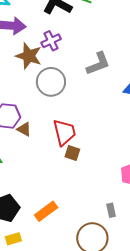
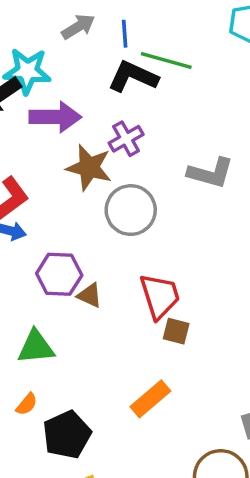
gray L-shape: (98, 64) -> (211, 173), turned 40
orange rectangle: (46, 211) -> (150, 399), moved

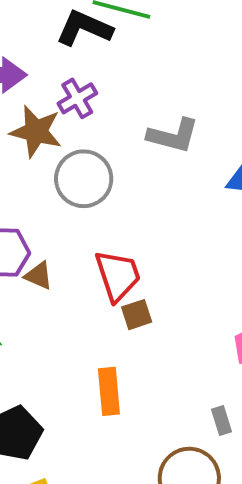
brown square: (176, 331) -> (137, 315), turned -32
orange rectangle: (150, 399) -> (109, 391), turned -54

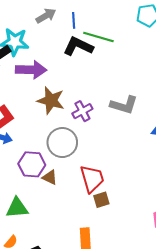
purple cross: (77, 98) -> (82, 111), moved
gray circle: (84, 179) -> (62, 143), moved

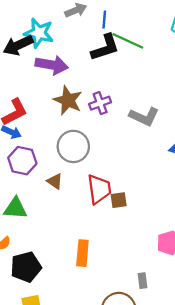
black L-shape: (78, 46) -> (105, 47), turned 128
purple cross: (82, 111) -> (100, 103), moved
purple hexagon: (32, 164) -> (22, 161), moved
brown square: (101, 200) -> (119, 200), moved

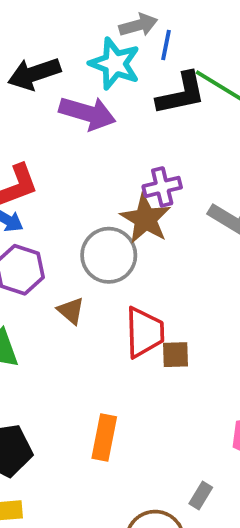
blue line: (104, 20) -> (166, 45), moved
cyan star: (39, 33) -> (115, 64), moved
brown star: (68, 100) -> (145, 219), moved
gray rectangle: (142, 281) -> (201, 496), turned 32

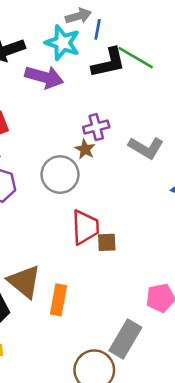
brown star: (145, 219) -> (85, 149), size x0.6
brown triangle: (71, 311) -> (24, 282), moved, size x1.8
gray rectangle: (201, 496) -> (125, 339), size x2.0

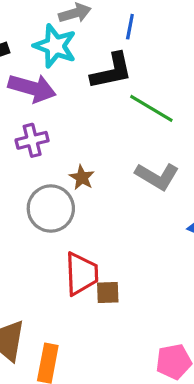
blue line: (98, 29) -> (130, 27), moved
green line: (136, 58) -> (151, 108), moved
purple cross: (96, 127) -> (32, 140), moved

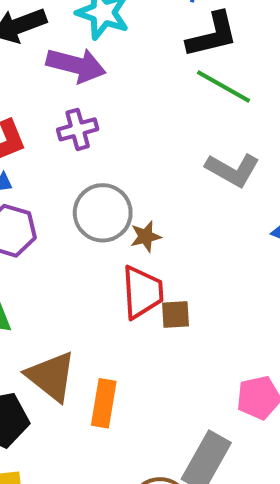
black L-shape: (112, 71) -> (212, 35), moved
brown star: (82, 177) -> (146, 237), moved, turned 30

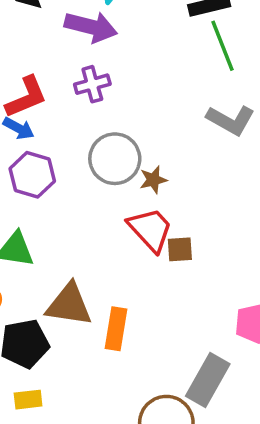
green line: (224, 86) -> (222, 46), turned 39
red trapezoid: (142, 292) -> (150, 229), turned -39
brown triangle: (51, 376) -> (69, 305), turned -30

